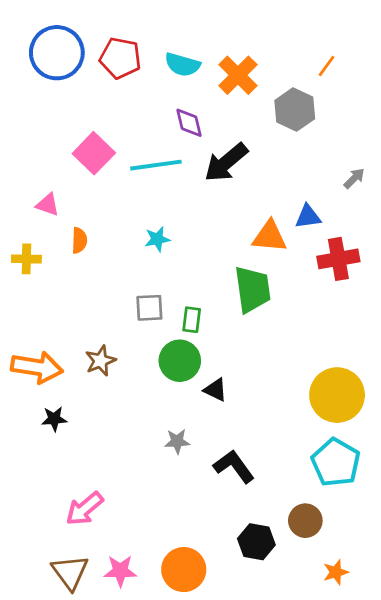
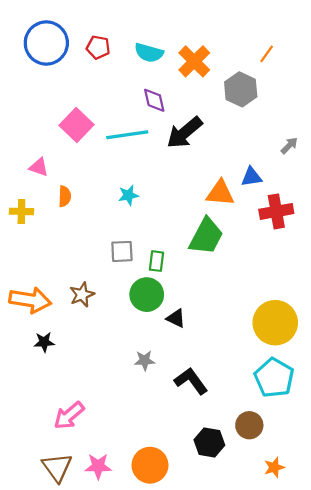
red pentagon: (120, 58) -> (98, 47), size x0.7
green trapezoid: (252, 289) -> (206, 236), turned 36

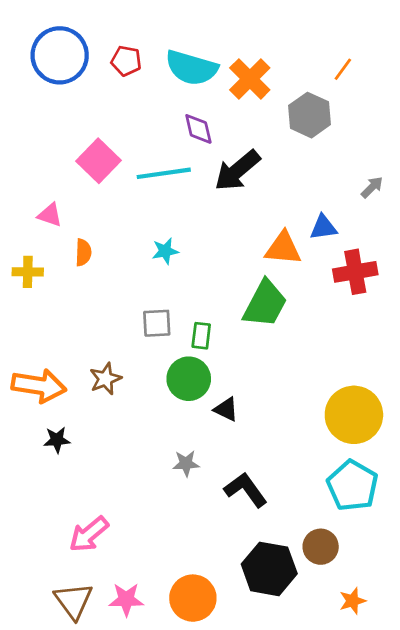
cyan semicircle: (149, 53) -> (192, 68), size x1.4
black hexagon: (209, 443) -> (269, 569), size x1.4

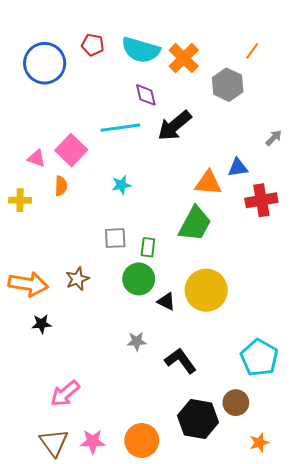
blue circle: (60, 55) -> (45, 63), moved
pink square: (99, 161) -> (71, 150), moved
yellow circle: (354, 415) -> (206, 290), moved

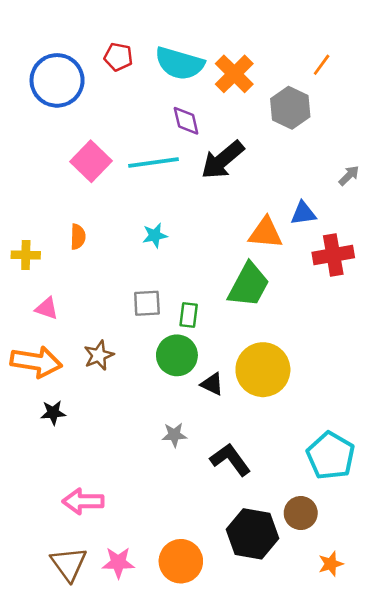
pink square: (71, 150) -> (91, 161), moved
pink triangle: (36, 158) -> (47, 308), moved
pink arrow: (65, 393) -> (83, 501), turned 40

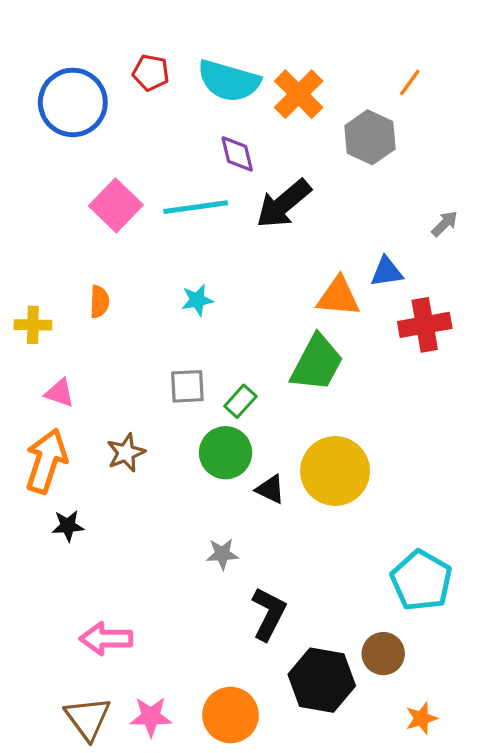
green rectangle: (189, 315) -> (240, 401), turned 35
orange arrow: (36, 362) -> (46, 461), turned -81
black L-shape: (230, 460) -> (269, 614), moved, turned 63

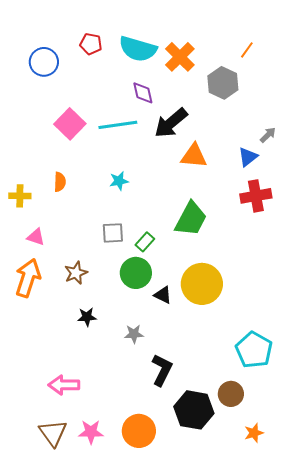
blue circle: (73, 102) -> (44, 62), size x0.7
blue triangle: (387, 272) -> (248, 157), moved, turned -30
orange triangle: (338, 297) -> (194, 156), moved
black star: (68, 526) -> (87, 317), moved

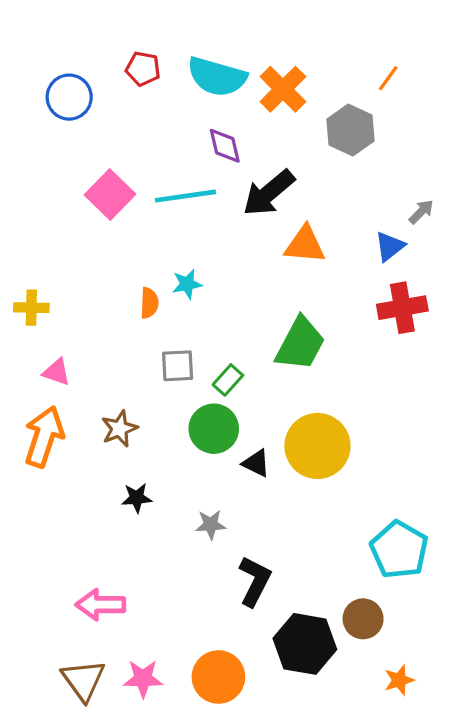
orange semicircle: (60, 182) -> (149, 303), moved

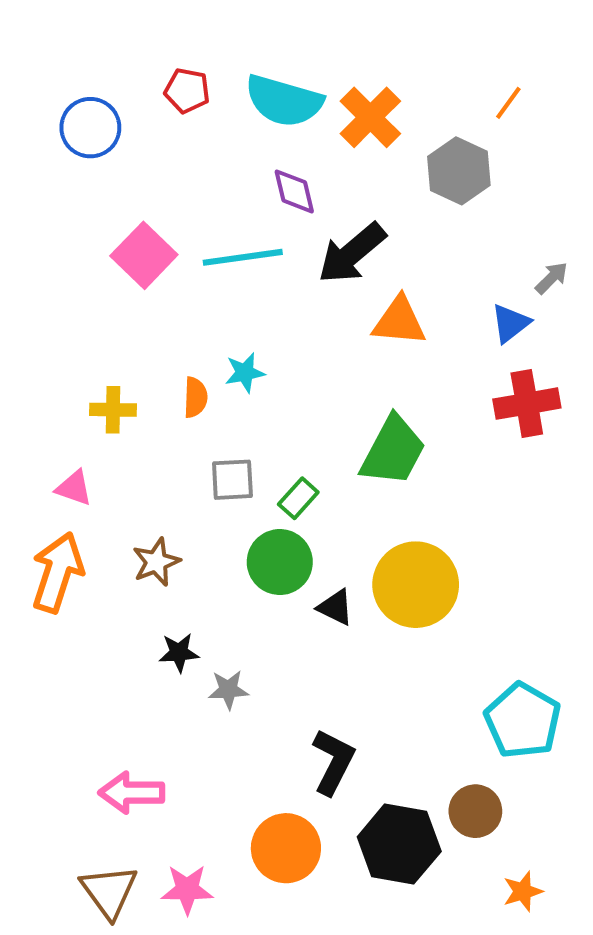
yellow cross: (31, 308) -> (113, 410), moved
gray star: (211, 525) -> (228, 690), moved
orange circle: (218, 677) -> (286, 848), moved

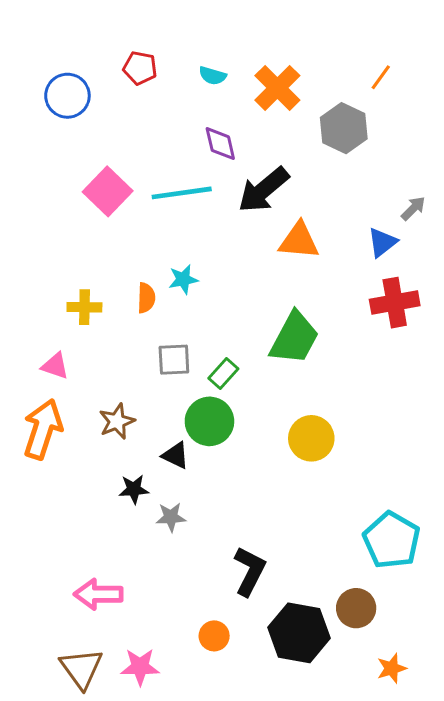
cyan semicircle: (284, 101) -> (213, 76), size x0.5
yellow circle: (416, 585) -> (311, 438), size x0.7
black triangle: (335, 607) -> (176, 455), moved
orange circle: (286, 848) -> (214, 636), size x0.6

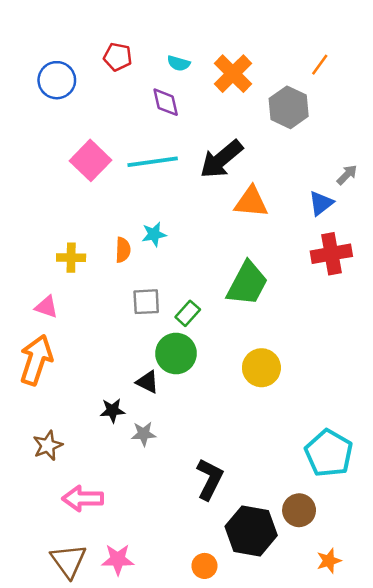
purple diamond: (220, 144) -> (166, 102), moved
brown star: (117, 421) -> (48, 445), moved
orange circle: (214, 636) -> (204, 566), moved

